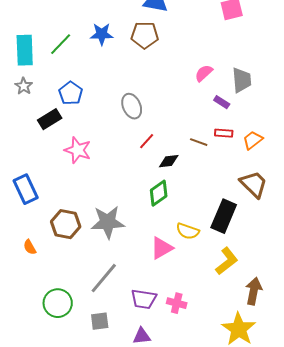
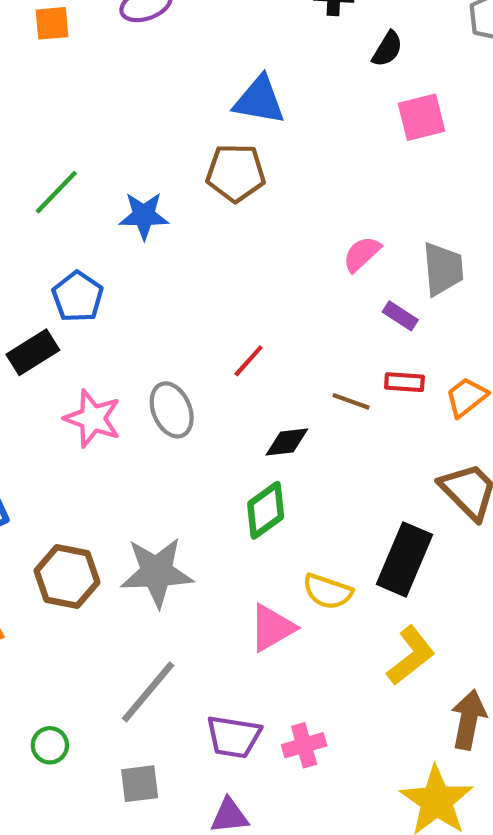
blue star: (102, 34) -> (144, 216), moved
gray ellipse: (132, 106) -> (172, 410), moved
red line: (147, 141) -> (249, 361), moved
green circle: (58, 303) -> (50, 745), size x0.6
pink cross: (177, 303) -> (304, 745), turned -30

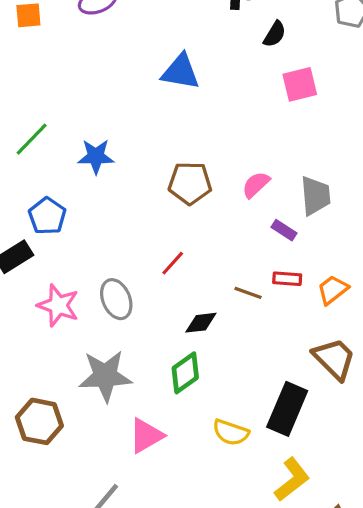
brown pentagon: (236, 173) -> (190, 183), moved
gray star: (157, 572) -> (105, 376), moved
pink triangle: (272, 628) -> (146, 436), moved

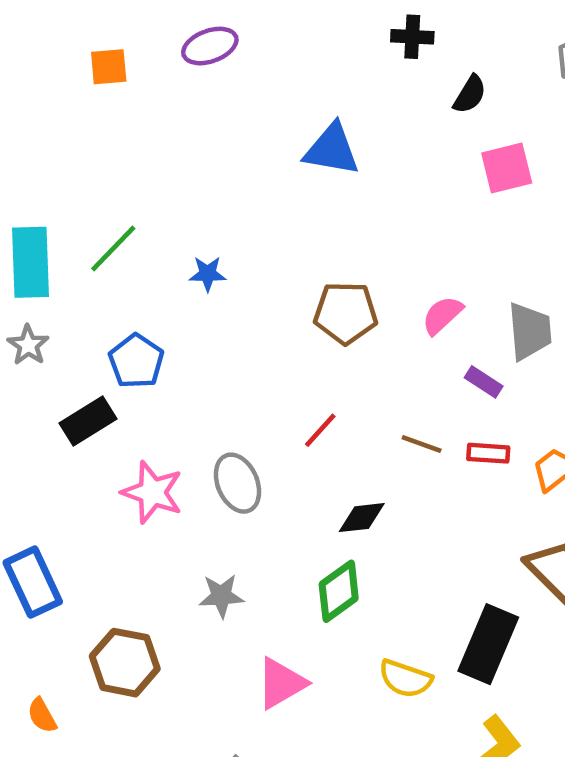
blue star: (96, 156) -> (208, 274), size x0.7
brown line: (248, 293) -> (422, 444), moved
gray star: (105, 376) -> (221, 596), size x0.6

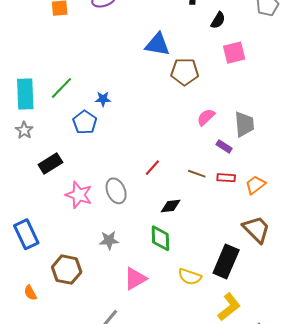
brown pentagon: (346, 313) -> (185, 72), moved
blue pentagon: (136, 361) -> (85, 122), moved
green diamond: (339, 591) -> (160, 238), turned -56

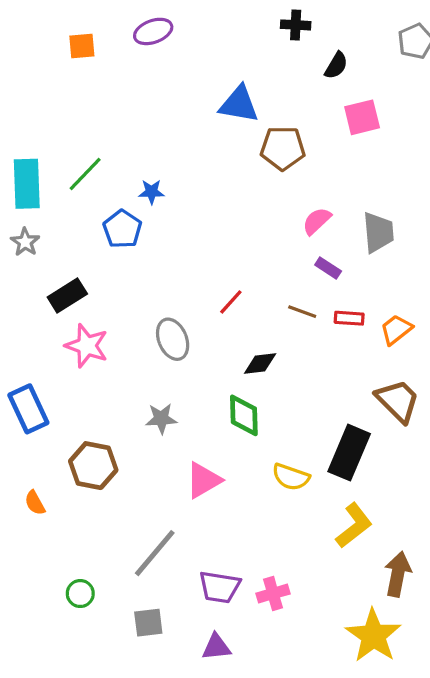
purple rectangle: (224, 146) -> (328, 268), moved
pink star: (79, 195) -> (87, 346), moved

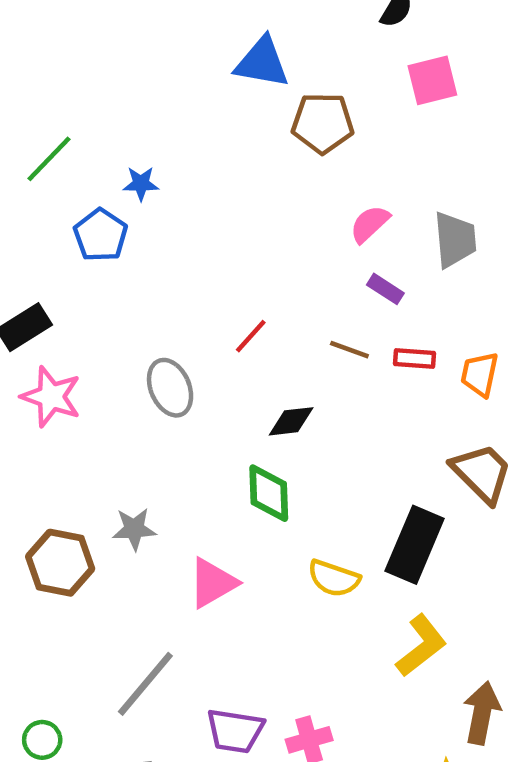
orange trapezoid: (396, 330) -> (480, 374), turned -40
gray star: (161, 419) -> (134, 529), moved

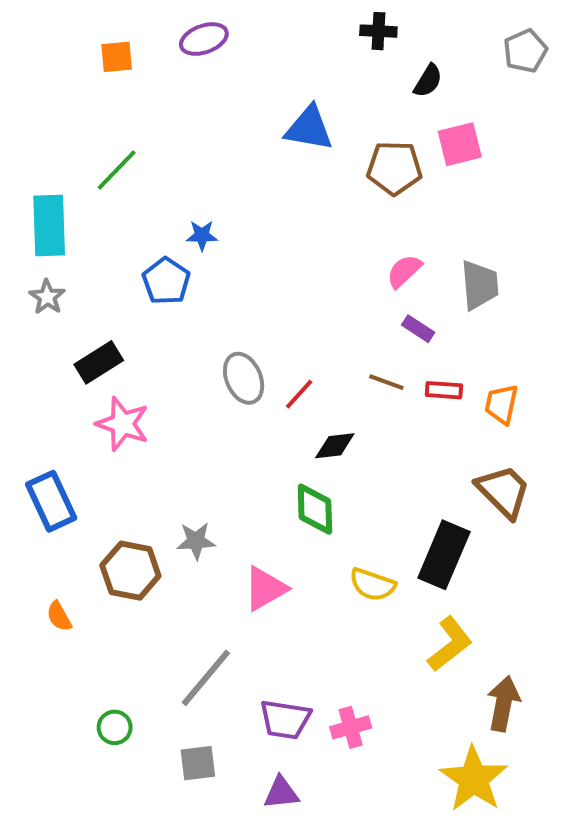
brown pentagon: (323, 123) -> (394, 168), moved
green line: (49, 159) -> (117, 170), moved
red line: (251, 336) -> (299, 394), moved
gray ellipse: (170, 388) -> (244, 378), moved

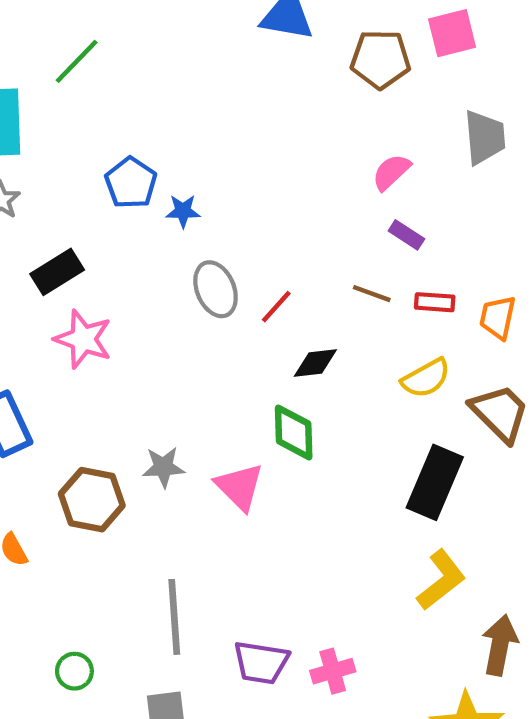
blue star: (202, 235) -> (183, 211), moved
gray trapezoid: (480, 285) -> (485, 137), moved
yellow semicircle: (372, 585) -> (426, 378), moved, turned -48
pink triangle: (265, 589) -> (239, 487), moved, turned -45
gray line: (206, 678) -> (174, 617), turned -44

